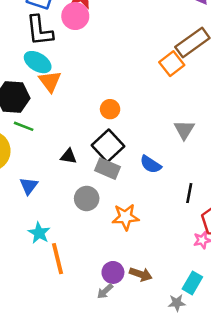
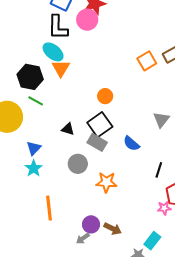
orange square: (172, 64) -> (147, 61), moved
cyan star: (39, 233) -> (34, 168), moved

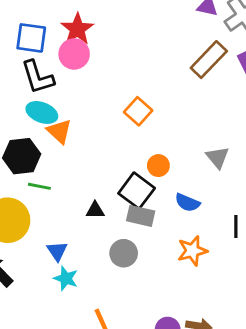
orange square: (147, 61) -> (138, 111), moved
orange circle: (105, 96) -> (158, 166), moved
orange star: (106, 182) -> (192, 251), moved

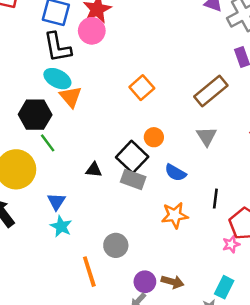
brown rectangle: (209, 60) -> (211, 91), moved
green line: (39, 186) -> (48, 143), turned 36
gray circle: (124, 253) -> (116, 245), moved

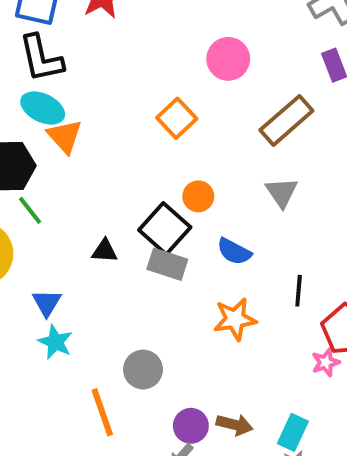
pink circle: (92, 31) -> (228, 59), moved
cyan rectangle: (224, 287) -> (293, 432), moved

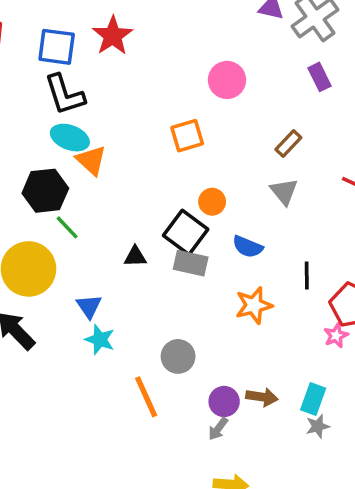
orange square: (177, 118) -> (187, 136), turned 32
brown rectangle: (286, 120) -> (288, 143), moved, size x0.6

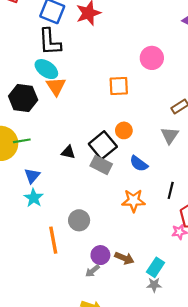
green line: (67, 227) -> (22, 141), moved, turned -70

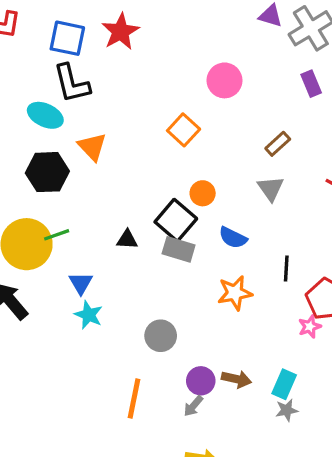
cyan ellipse: (46, 69) -> (45, 115), moved
orange square: (119, 86) -> (184, 130), turned -35
orange line: (53, 240) -> (134, 399), moved, turned 32

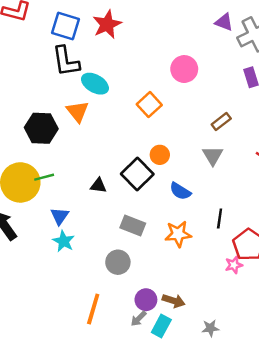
cyan ellipse: (45, 115) -> (95, 84), moved
gray rectangle: (179, 249) -> (133, 226), moved
cyan rectangle: (284, 384) -> (161, 326), moved

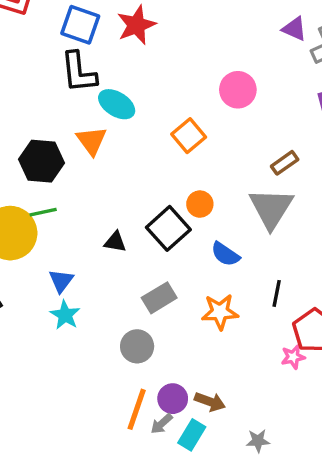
gray triangle: (213, 156) -> (271, 208), size x1.6
green line: (44, 177) -> (43, 212), moved
gray rectangle: (133, 226) -> (159, 298), turned -55
orange line: (93, 309) -> (137, 409), moved

